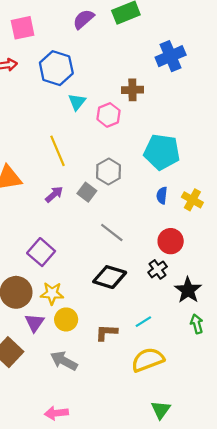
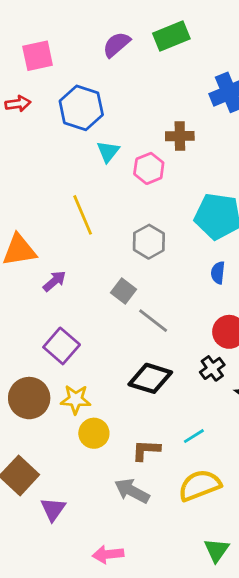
gray square: (87, 192) -> (124, 291), moved
purple arrow: (54, 194) -> (54, 281), moved
purple triangle: (35, 323) -> (53, 509), moved
gray arrow: (64, 361) -> (132, 491), moved
pink arrow: (56, 413) -> (108, 554), moved

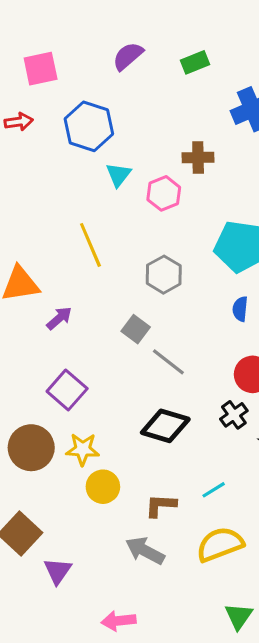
green rectangle: (171, 36) -> (195, 62), moved, size x0.7

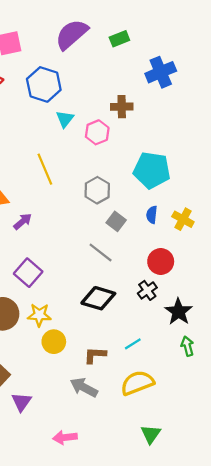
purple semicircle: (128, 56) -> (72, 34), size x1.5
gray square: (136, 329) -> (116, 221), moved

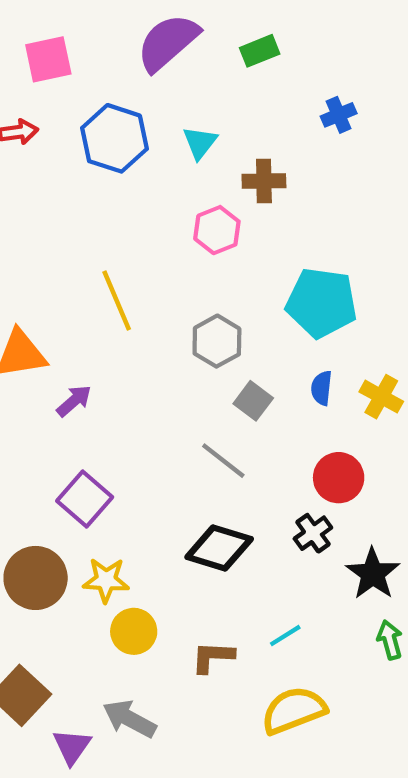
blue cross: (161, 72) -> (339, 115), size x0.6
cyan triangle: (65, 119) -> (200, 143), moved
gray arrow: (84, 387) -> (129, 719), moved

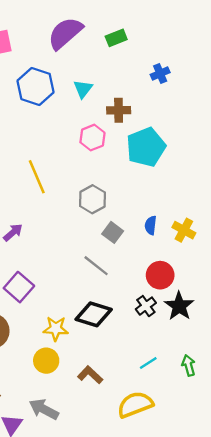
cyan pentagon: (322, 303) -> (146, 147), moved, turned -30
black star: (373, 574) -> (179, 306), moved
yellow star: (106, 580) -> (56, 329), moved
cyan line: (285, 636) -> (148, 363), moved
brown L-shape: (213, 657) -> (90, 375), turned 40

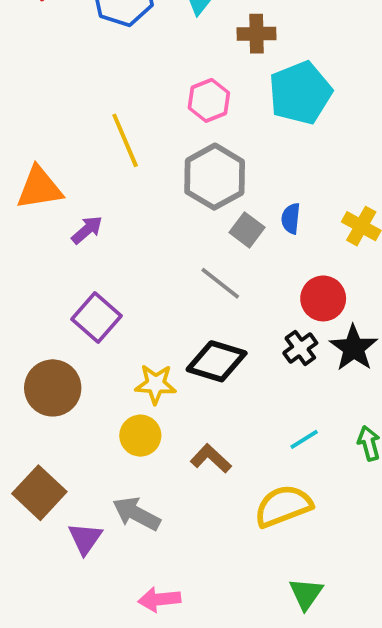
pink hexagon: (92, 138) -> (209, 100), moved
gray hexagon: (92, 199) -> (215, 177), size x1.4
blue semicircle: (151, 225) -> (291, 218), moved

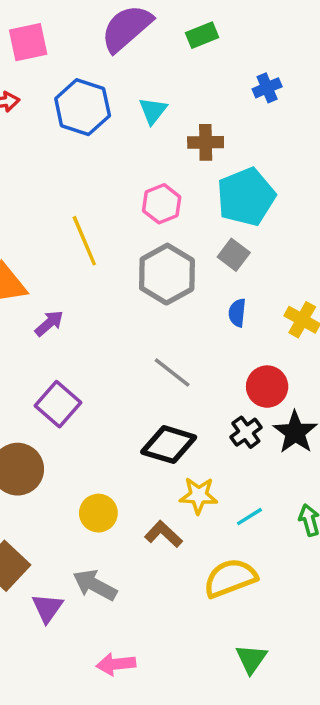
gray square: (247, 230) -> (234, 255), moved
yellow star: (156, 384) -> (199, 495), moved

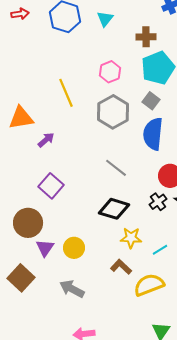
brown cross: (206, 142) -> (146, 37), moved
blue semicircle: (237, 313) -> (153, 134), size x2.0
brown L-shape: (163, 534) -> (121, 267), moved
purple triangle: (47, 608) -> (45, 248), moved

